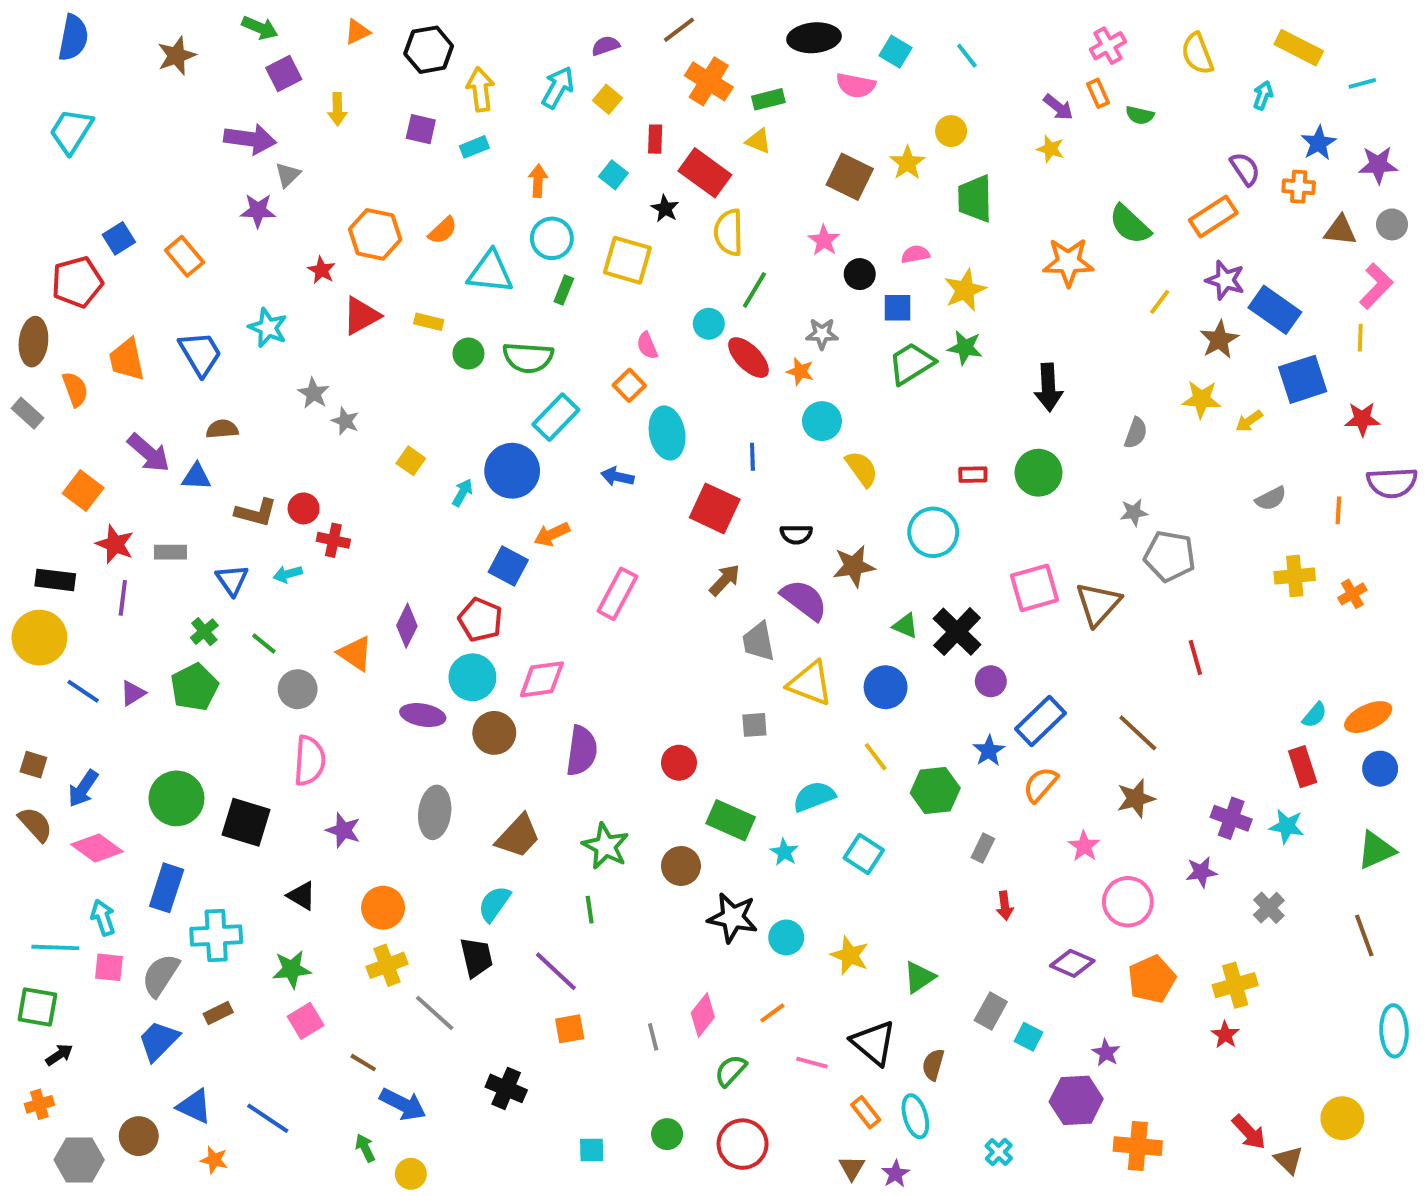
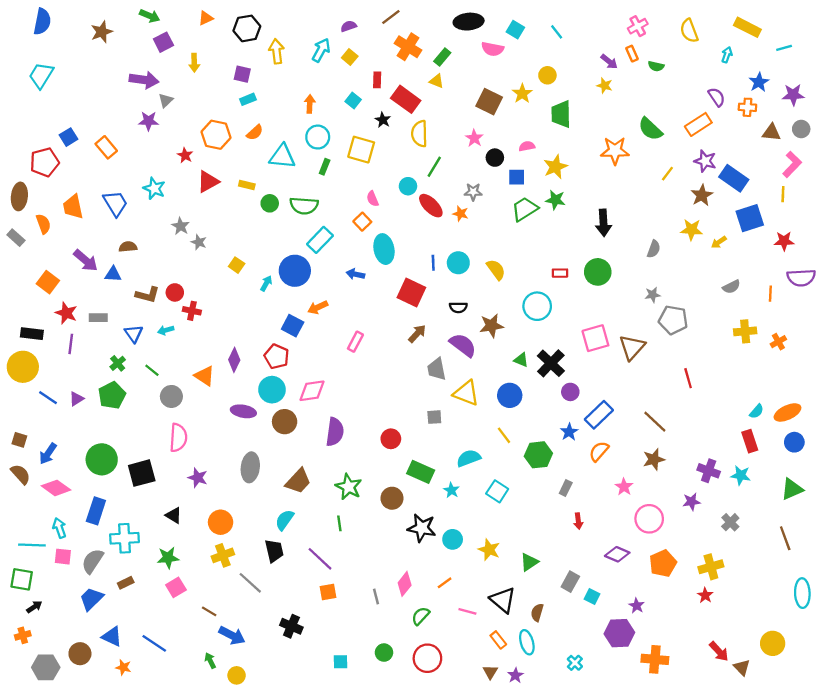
green rectangle: (768, 99) -> (442, 57), turned -36
cyan rectangle: (474, 147) -> (248, 99), moved
cyan circle: (822, 421) -> (458, 263), moved
pink rectangle: (617, 594) -> (355, 342), size x0.7
black square: (246, 822) -> (142, 473), turned -32

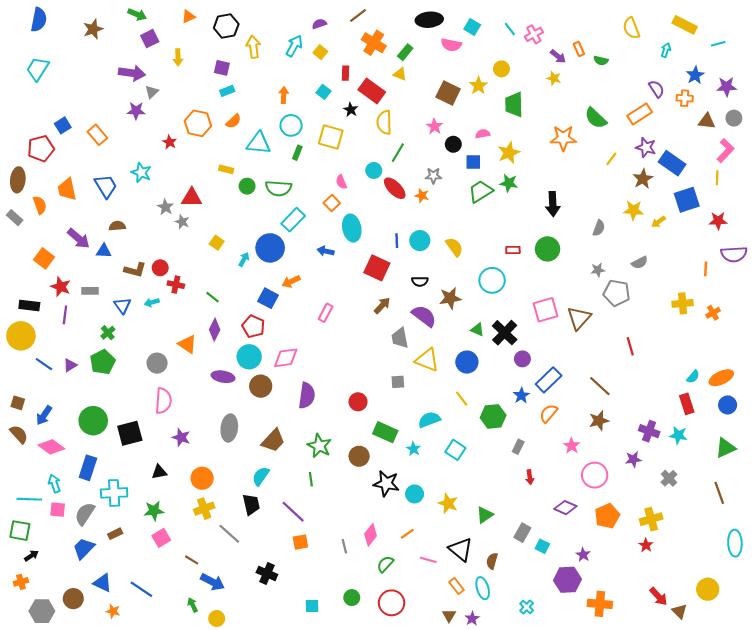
pink cross: (638, 26) -> (534, 34), moved
red triangle: (208, 182) -> (192, 198), moved, turned 30
gray semicircle: (731, 287) -> (640, 263), moved
green line: (152, 370) -> (213, 297), moved
black triangle: (174, 515) -> (159, 472), turned -42

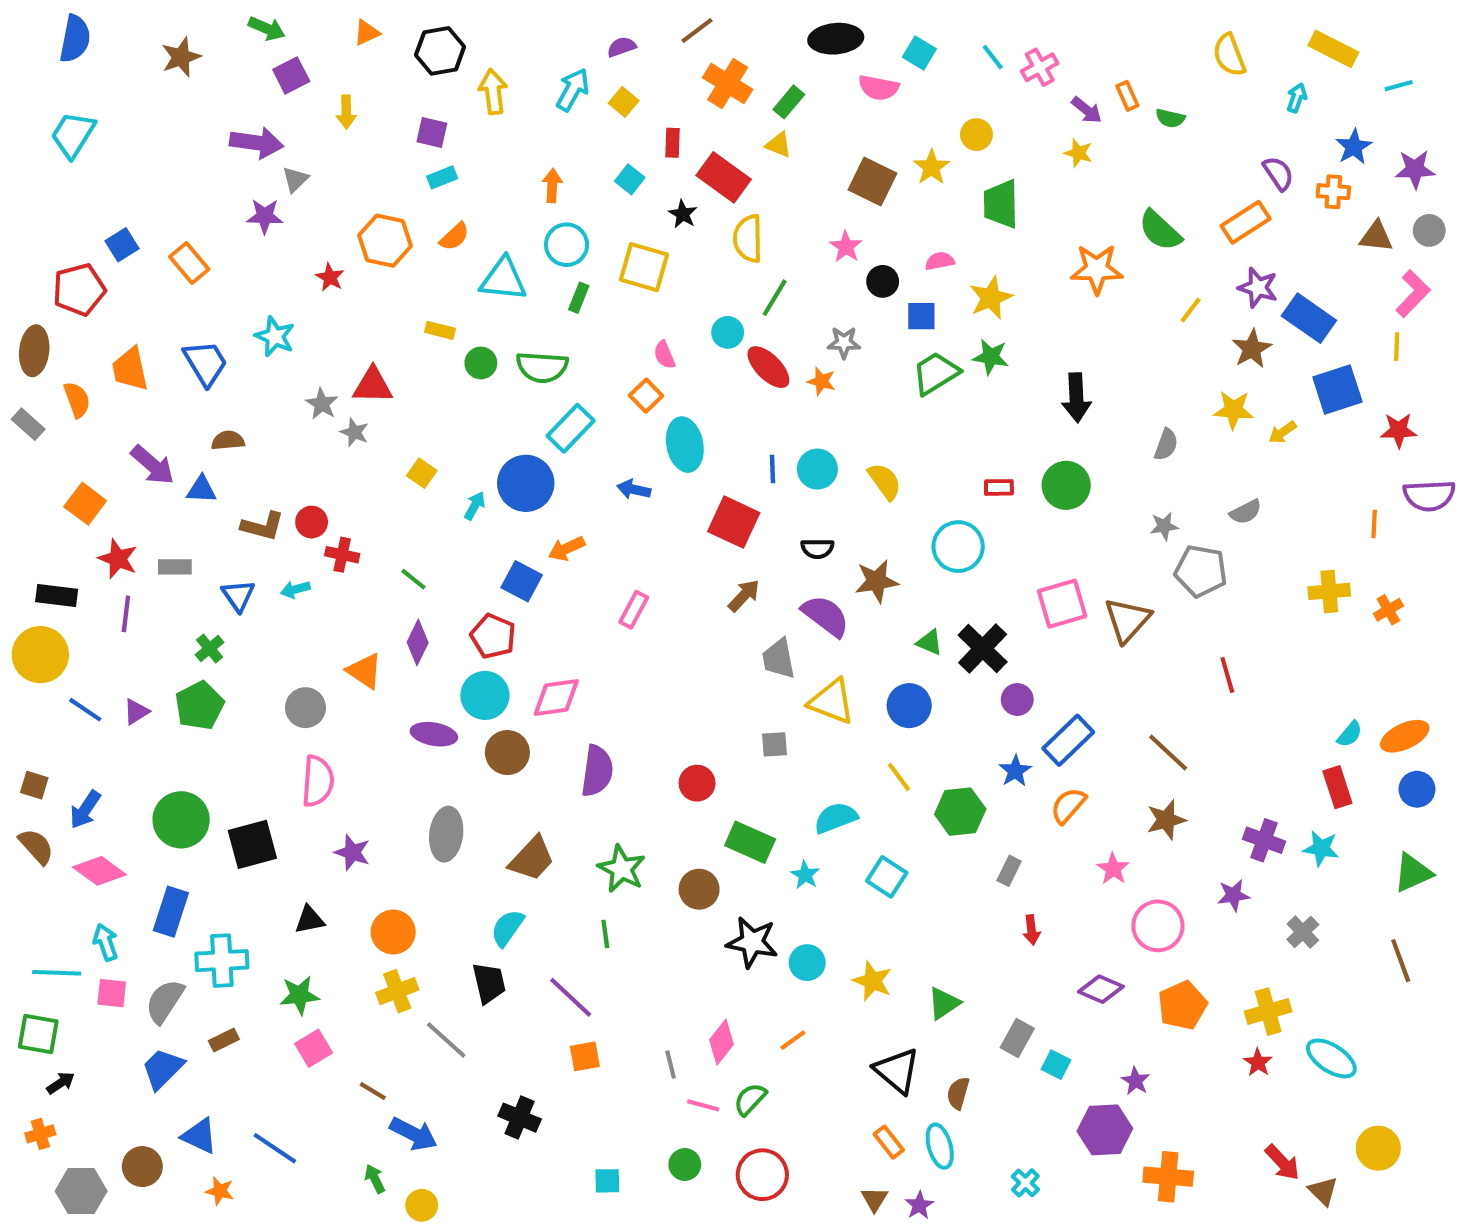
cyan ellipse: (735, 543) -> (1331, 1058), moved, turned -55
pink line: (428, 560) -> (703, 1105), moved

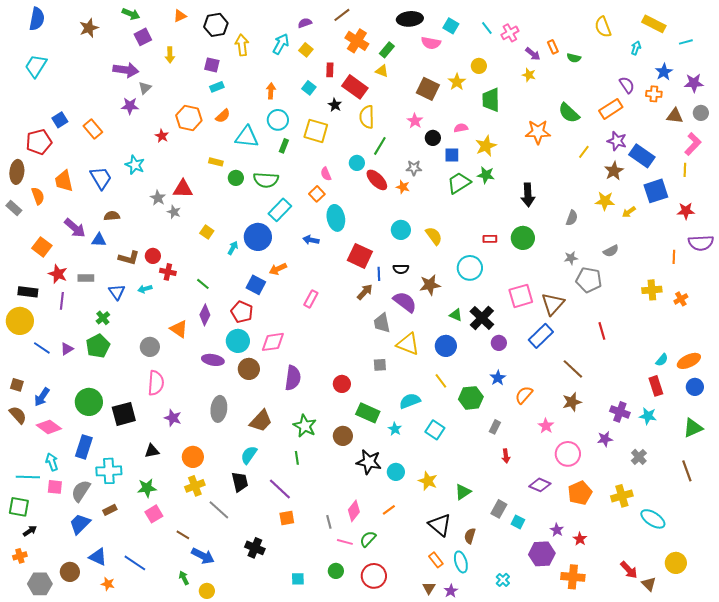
blue line: (773, 469) -> (379, 274), moved
blue rectangle: (1068, 740) -> (541, 336), moved
red star: (1258, 1063) -> (580, 539), moved

